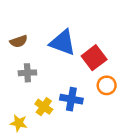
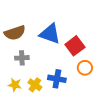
brown semicircle: (19, 41) -> (15, 33), size x1.5
yellow star: (19, 123) -> (15, 85), moved

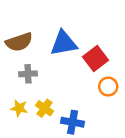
blue triangle: (50, 34) -> (64, 43), turned -30
blue cross: (57, 79) -> (73, 122), moved

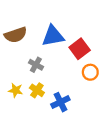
gray cross: (28, 74) -> (36, 65), moved, turned 32
blue cross: (73, 122) -> (60, 102), turned -36

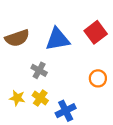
red square: (80, 49) -> (96, 32), moved

